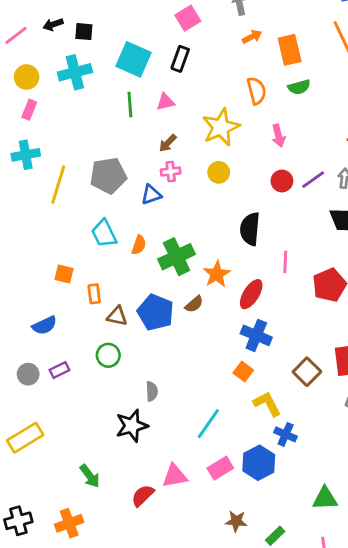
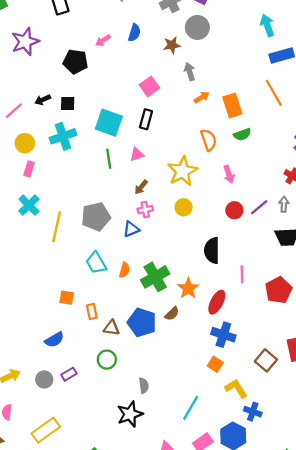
cyan cross: (26, 155) -> (29, 205), turned -30

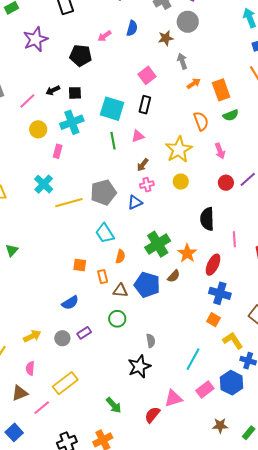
pink rectangle: (29, 169) -> (58, 151), moved
yellow line: (57, 227) -> (69, 203), turned 64
orange semicircle: (124, 270) -> (120, 256), moved

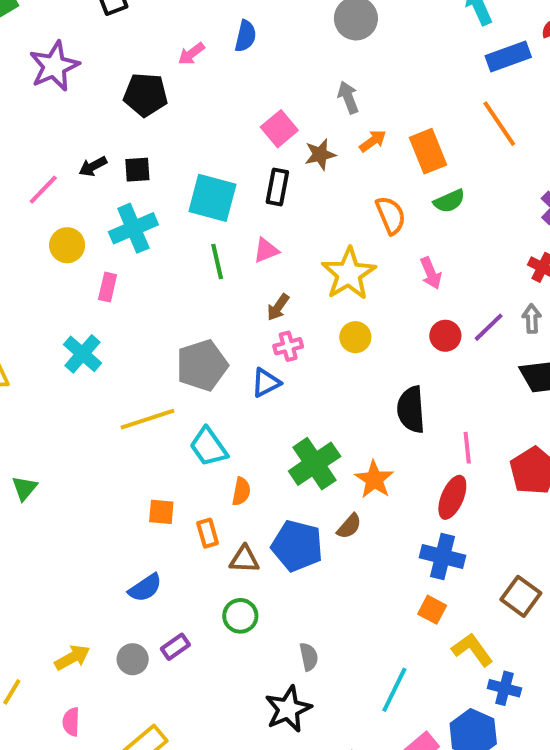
brown star: (166, 38) -> (320, 154), moved
yellow line: (69, 203) -> (147, 419), moved
red ellipse: (213, 265) -> (452, 497), moved

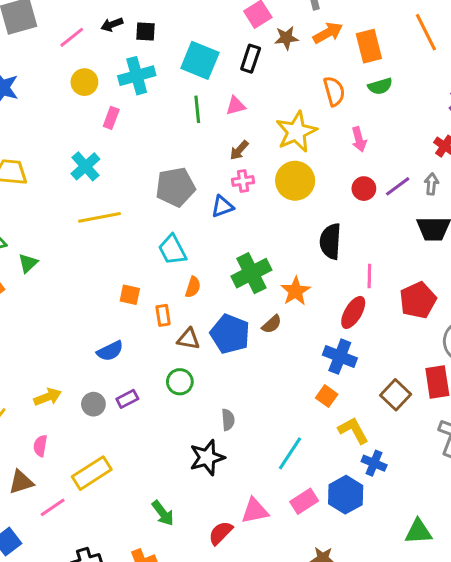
orange arrow: (373, 141) -> (328, 33), size x1.4
yellow circle: (355, 337) -> (295, 181), size x1.6
yellow line: (147, 419) -> (100, 217), moved

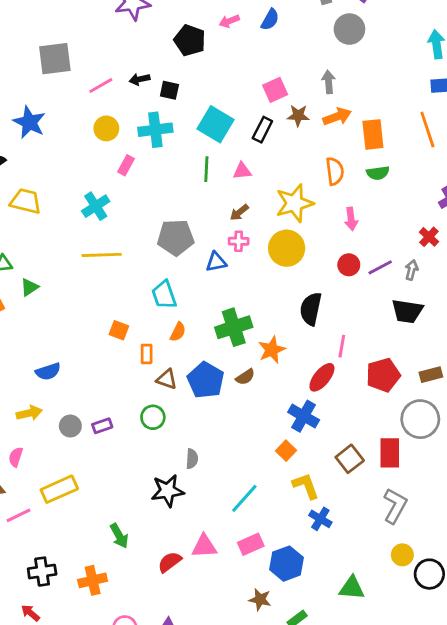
blue semicircle: (110, 351) -> (48, 371), moved
blue hexagon: (346, 495) -> (287, 564), moved

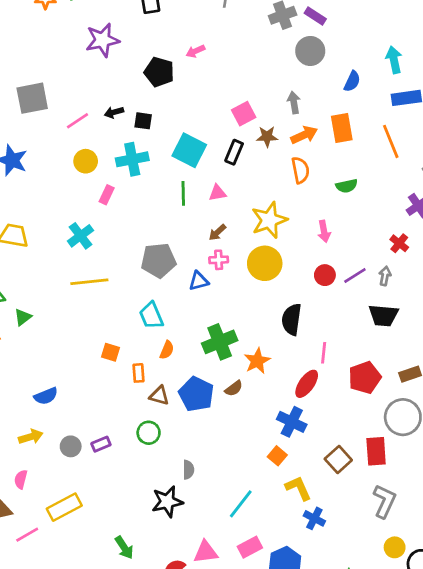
blue semicircle: (270, 20) -> (352, 81), moved
orange rectangle: (373, 134) -> (342, 128), moved
orange semicircle: (335, 171) -> (300, 170), moved

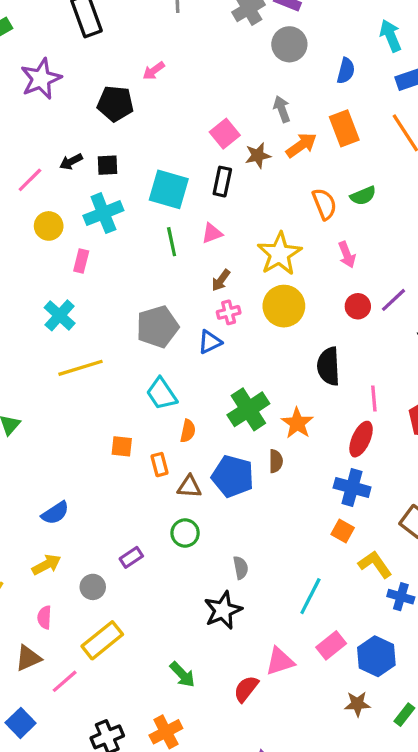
orange semicircle: (300, 170) -> (324, 204), moved
brown semicircle: (234, 388) -> (276, 461), turned -42
gray circle: (71, 446) -> (93, 587), moved

